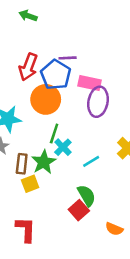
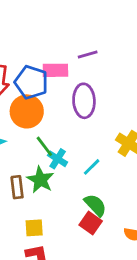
purple line: (68, 58) -> (88, 54), moved
pink rectangle: (90, 83) -> (55, 70), moved
green line: (54, 134) -> (44, 146), turned -42
yellow square: (30, 184) -> (34, 228), moved, turned 30

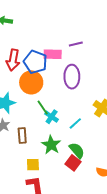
green star: (40, 180) -> (51, 145), moved

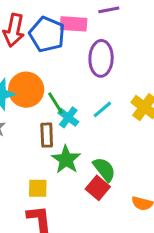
orange circle: (31, 82) -> (26, 90), moved
cyan line: (75, 123) -> (102, 109), moved
brown rectangle: (22, 136) -> (47, 135), moved

